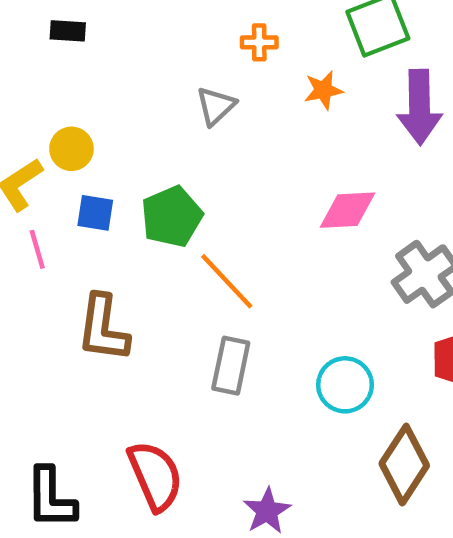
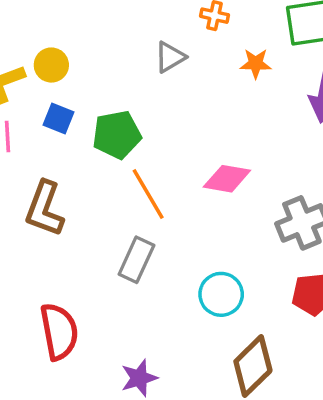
pink diamond: (348, 210) -> (227, 179), moved

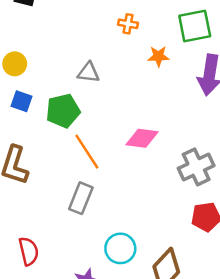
gray triangle: (170, 57) -> (88, 73), moved, turned 40
cyan circle: (221, 294) -> (120, 248), moved
red semicircle: (59, 332) -> (29, 251), size x0.7

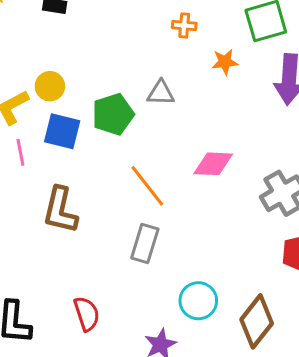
gray triangle: (88, 73) -> (161, 93), moved
blue square: (21, 101) -> (62, 131), size x1.4
green pentagon: (63, 111) -> (113, 114), moved

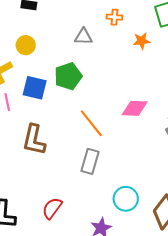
yellow circle: (50, 86) -> (26, 45), moved
gray triangle: (161, 93) -> (83, 37), moved
red semicircle: (87, 314) -> (52, 208), turned -125

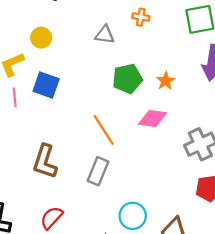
orange star: (142, 41) -> (166, 81), moved, turned -30
green pentagon: (68, 76) -> (127, 79), moved
brown L-shape: (34, 140) -> (45, 162), moved

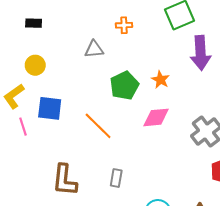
orange line: (104, 130) -> (98, 126), moved
gray rectangle: (98, 171) -> (116, 178), size x0.7

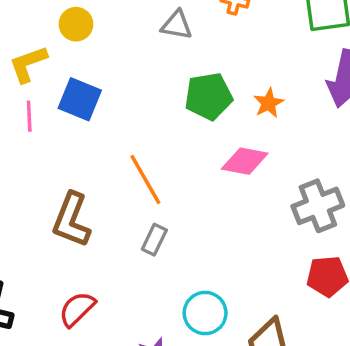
orange line: (98, 126) -> (145, 180), moved

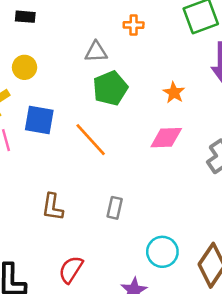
green pentagon: (209, 96) -> (110, 88), moved
orange line: (145, 180) -> (91, 140), moved
brown L-shape: (71, 220) -> (53, 207), size x0.7

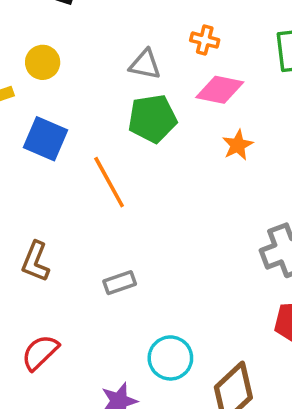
pink diamond: (166, 138) -> (220, 90), moved
gray rectangle: (115, 208) -> (120, 283), turned 45

